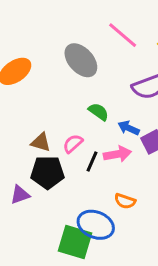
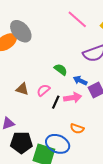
gray ellipse: (81, 60) -> (21, 31), moved
black pentagon: (48, 172) -> (21, 143), moved

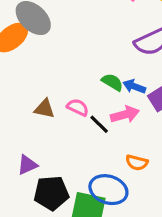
green semicircle: (61, 70) -> (112, 82), moved
pink semicircle: (43, 90) -> (78, 107), turned 72
black line: (56, 102) -> (99, 124), turned -64

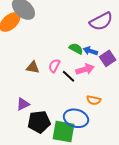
pink semicircle: (78, 107) -> (54, 66), turned -88

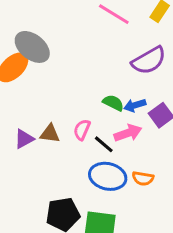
blue arrow: (90, 51) -> (135, 105), turned -32
purple triangle: (23, 104) -> (24, 139), moved
blue ellipse: (76, 118) -> (108, 176), moved

